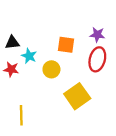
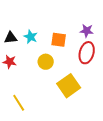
cyan star: (29, 56) -> (31, 37), moved
yellow line: (21, 115) -> (19, 103), turned -30

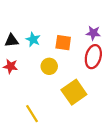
yellow line: (19, 103) -> (32, 114), moved

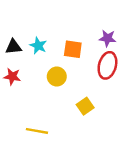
yellow square: (74, 92) -> (85, 106), size x0.6
yellow line: (32, 114) -> (37, 131), turned -48

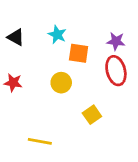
cyan star: (38, 46) -> (57, 35), moved
black triangle: (13, 47) -> (16, 37), moved, turned 35
red ellipse: (107, 65) -> (116, 71), turned -30

